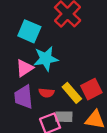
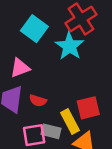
cyan star: (46, 59) -> (70, 46), moved, turned 30
yellow rectangle: (72, 93) -> (70, 121), moved

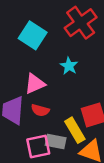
cyan star: (70, 46) -> (69, 66), moved, size x0.6
pink triangle: (20, 68) -> (35, 84), moved

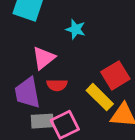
gray rectangle: (56, 142) -> (42, 121), moved

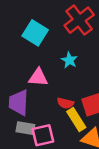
pink triangle: (44, 58) -> (38, 77), turned 30
red semicircle: (57, 85) -> (65, 103), moved

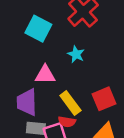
red semicircle: (65, 103) -> (67, 122), moved
yellow rectangle: (76, 119) -> (70, 103), moved

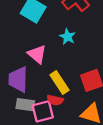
pink triangle: (45, 75) -> (37, 54), turned 36

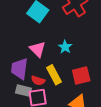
cyan star: (67, 37) -> (65, 47), moved
red semicircle: (55, 100) -> (38, 81), moved

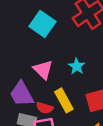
purple trapezoid: (20, 69) -> (22, 94), turned -35

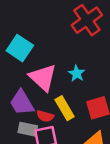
cyan square: (42, 24) -> (20, 48), moved
pink triangle: (43, 70) -> (43, 78), size x1.4

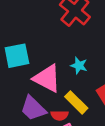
cyan square: (20, 48) -> (17, 56), turned -30

